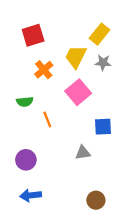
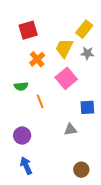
blue arrow: (31, 195) -> (26, 166), turned 72

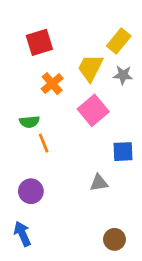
orange line: (40, 101) -> (44, 143), moved
blue arrow: (26, 166) -> (22, 234), moved

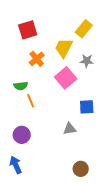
gray star: (123, 75) -> (87, 61), moved

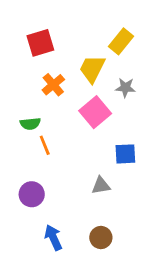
blue arrow: (16, 165) -> (53, 237), moved
brown circle: (81, 169) -> (101, 237), moved

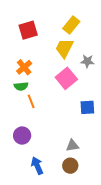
yellow rectangle: (121, 41) -> (71, 25), moved
orange cross: (53, 85) -> (24, 67), moved
gray triangle: (101, 186) -> (72, 146), moved

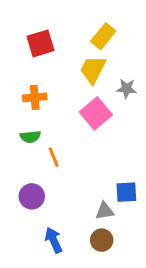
orange cross: (24, 67) -> (35, 97), turned 35
green semicircle: (21, 86) -> (30, 137), moved
orange line: (31, 101) -> (54, 157), moved
blue square: (87, 107) -> (126, 192), moved

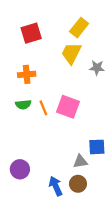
pink square: (96, 113) -> (68, 107), moved, turned -30
orange line: (54, 157) -> (43, 108), moved
purple circle: (32, 196) -> (20, 169), moved
blue arrow: (54, 240) -> (56, 186), moved

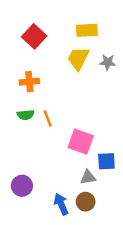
yellow rectangle: (79, 28) -> (87, 30), turned 48
red square: (31, 33) -> (34, 36), turned -30
gray star: (97, 68) -> (108, 62), moved
pink square: (68, 107) -> (81, 142), moved

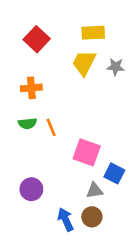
blue square: (106, 161) -> (114, 173), turned 30
purple circle: (22, 186) -> (31, 189), moved

